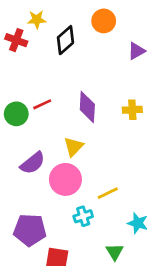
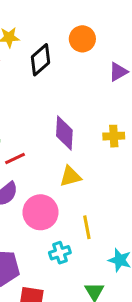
red line: (42, 104) -> (15, 158), moved
yellow triangle: (74, 147) -> (70, 176), moved, turned 30
yellow line: (108, 193) -> (87, 227), turned -75

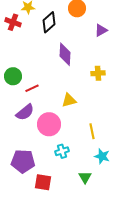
purple diamond: (64, 133) -> (65, 54), moved
yellow line: (87, 227) -> (92, 131), moved

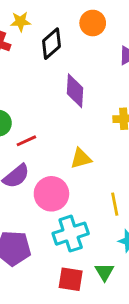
cyan cross: (62, 151) -> (71, 234), size x1.6
red square: (43, 182) -> (71, 279), moved

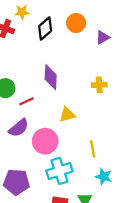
orange circle: (93, 23) -> (76, 23), moved
purple diamond: (75, 91) -> (51, 77), moved

